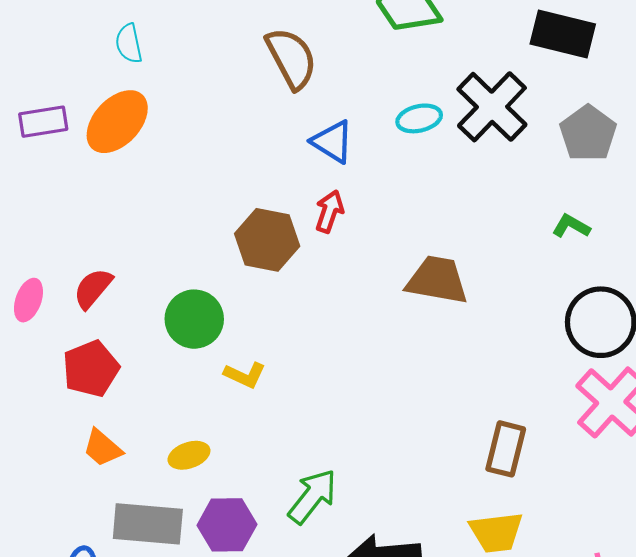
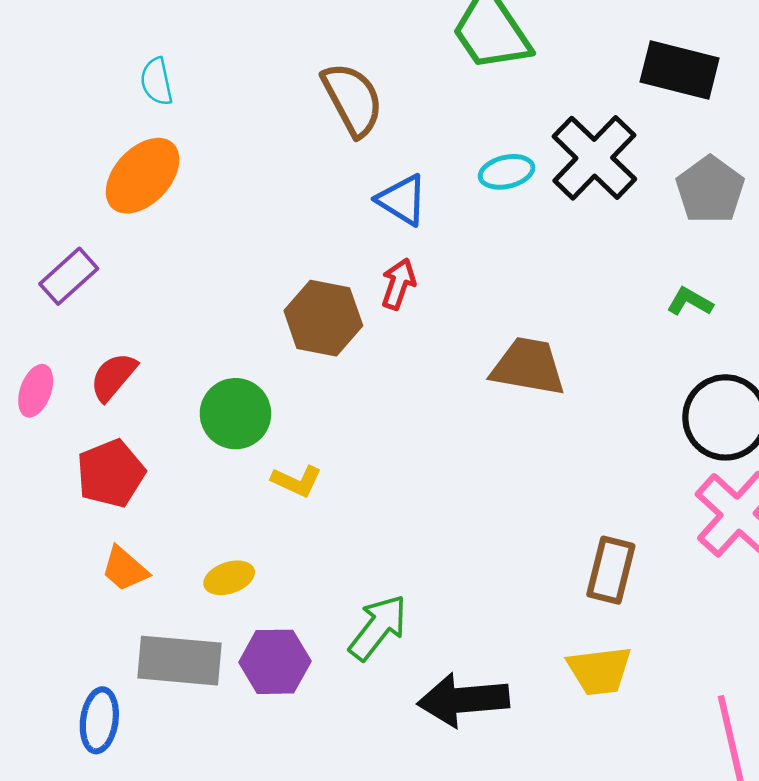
purple rectangle: (43, 122) -> (69, 276), moved, turned -33

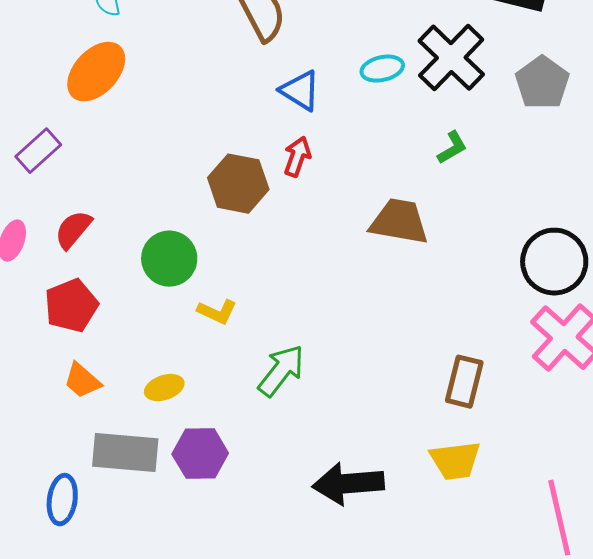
green L-shape: (690, 302) -> (452, 148), moved, turned 120
green arrow: (378, 627) -> (281, 371), moved

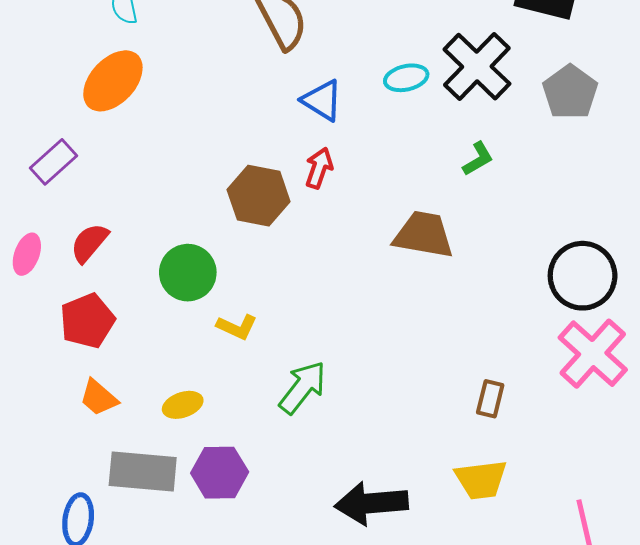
brown rectangle: (464, 382) -> (490, 399), size x0.7

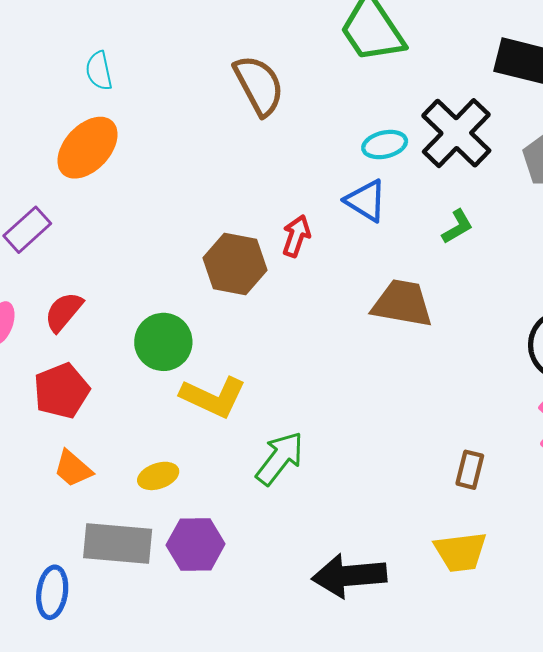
blue triangle: (322, 100) -> (366, 201), moved
yellow L-shape: (237, 327) -> (213, 397), size x1.6

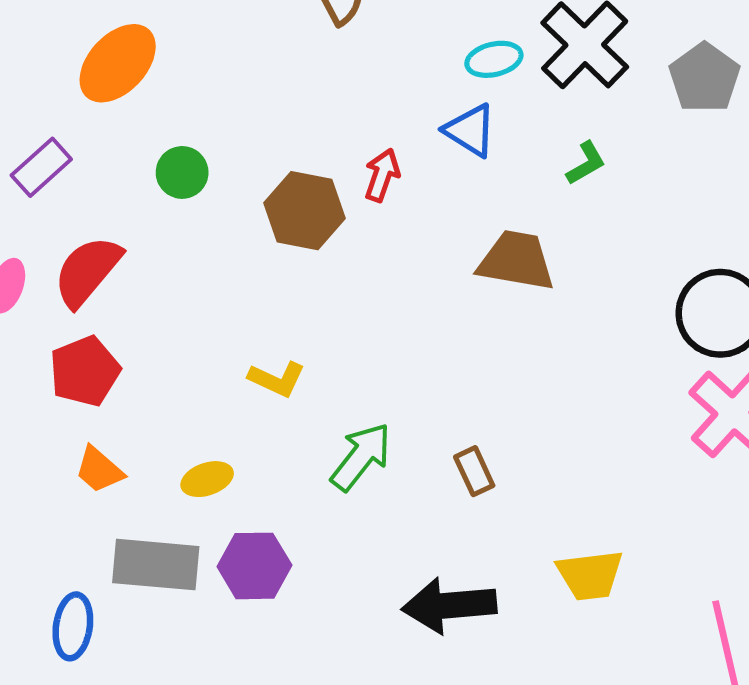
red semicircle: (64, 312) -> (87, 271), size x1.4
green circle: (163, 342) -> (182, 172), moved, size x0.7
yellow L-shape: (213, 397) -> (277, 379), size x0.7
brown rectangle: (470, 470) -> (474, 471), moved, turned -39

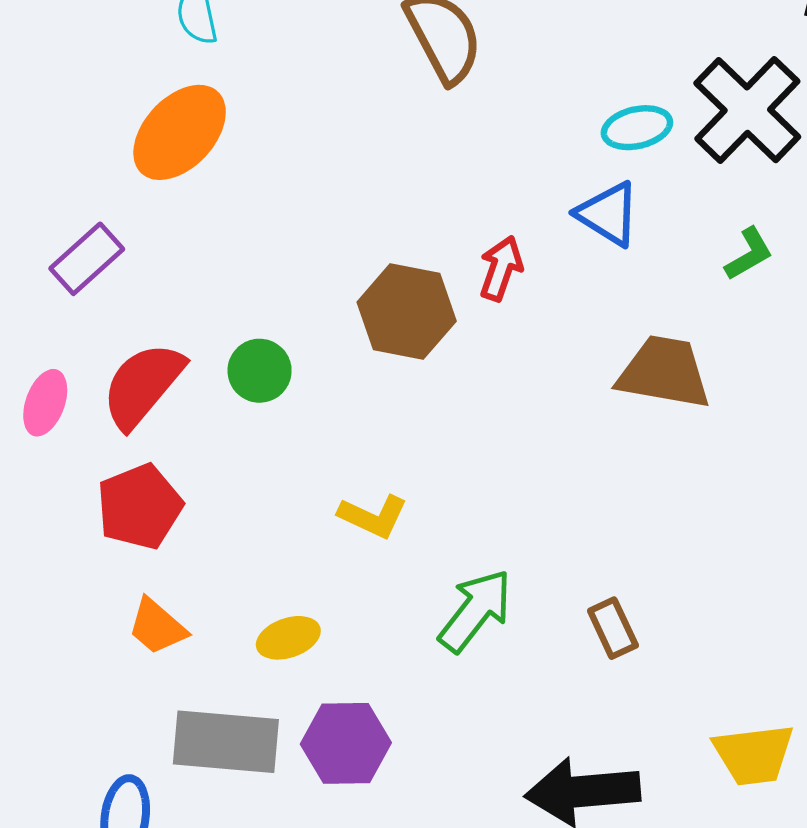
green circle: (182, 172) -> (260, 371), moved

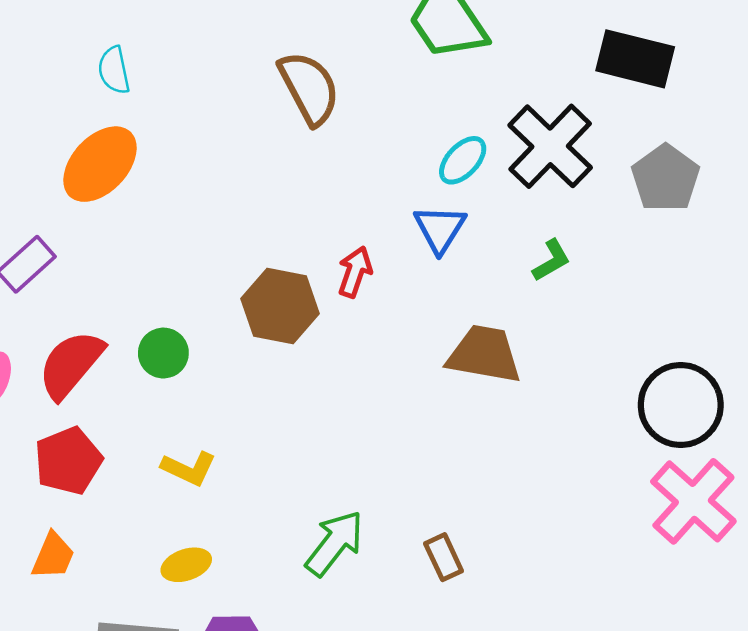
cyan ellipse: (637, 128) -> (463, 160), turned -34
blue triangle: (608, 214) -> (440, 229), turned 30
yellow L-shape: (373, 516) -> (189, 468), moved
orange trapezoid: (157, 627) -> (53, 556), moved, turned -108

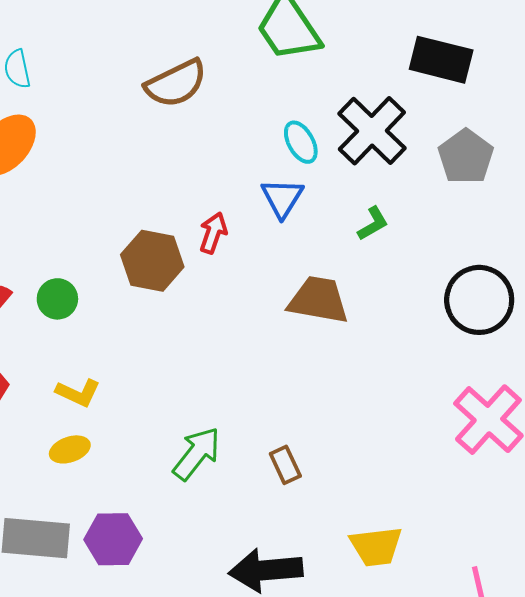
brown semicircle: (309, 88) -> (176, 83), turned 92
cyan ellipse: (463, 160) -> (301, 142), turned -72
black circle: (681, 405) -> (479, 300), moved
yellow ellipse: (186, 565) -> (70, 449), moved

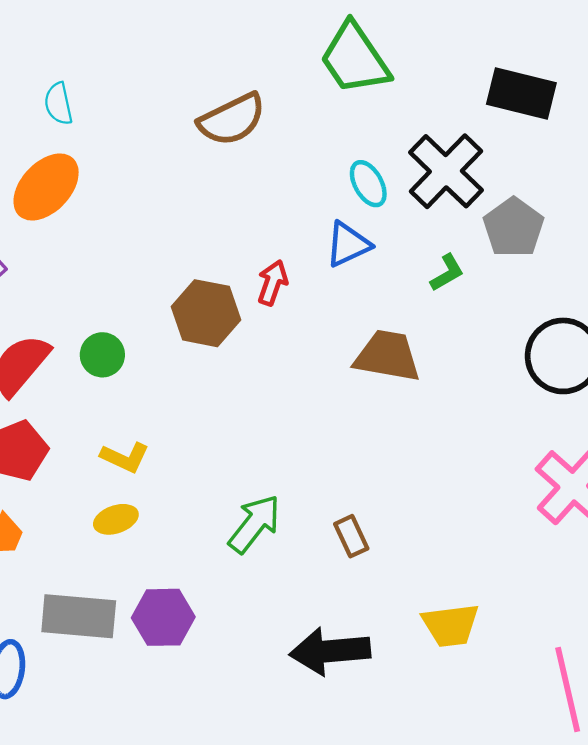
gray pentagon: (466, 157) -> (514, 228), moved
blue triangle: (282, 198) -> (348, 244), turned 33

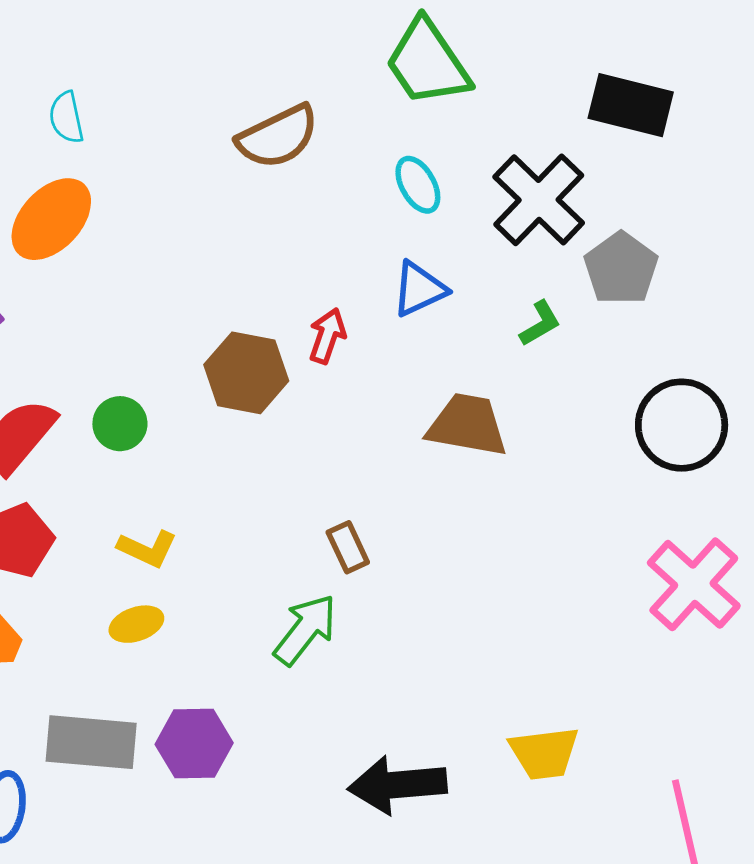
cyan ellipse: (368, 184) -> (418, 185), moved
brown rectangle: (351, 536) -> (348, 547), moved

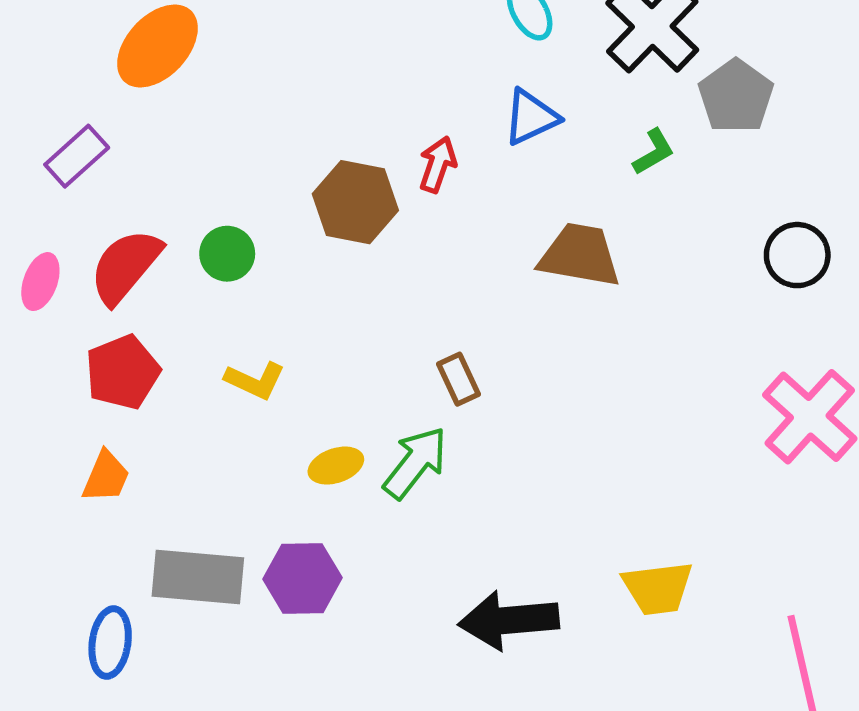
black circle: (682, 425) -> (797, 255), size x0.7
yellow ellipse: (136, 624) -> (336, 466), moved

